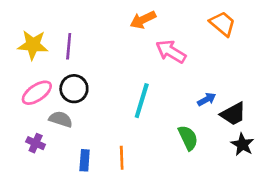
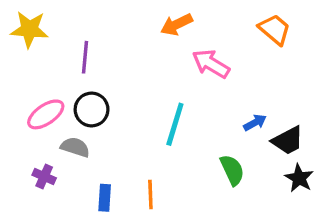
yellow star: (33, 45) -> (29, 29), moved

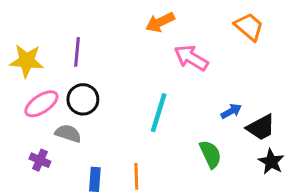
yellow star: (29, 29) -> (27, 61), moved

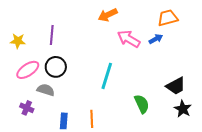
orange trapezoid: (249, 27) -> (168, 18), turned -55
yellow star: (27, 61) -> (18, 41), size x0.7
blue arrow: (231, 111) -> (156, 39), moved

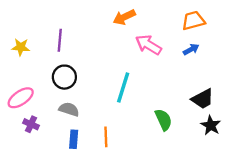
blue arrow: (156, 39) -> (191, 49), moved
pink ellipse: (28, 70) -> (21, 98), moved
gray semicircle: (46, 90) -> (69, 109), moved

